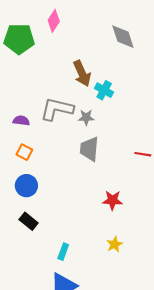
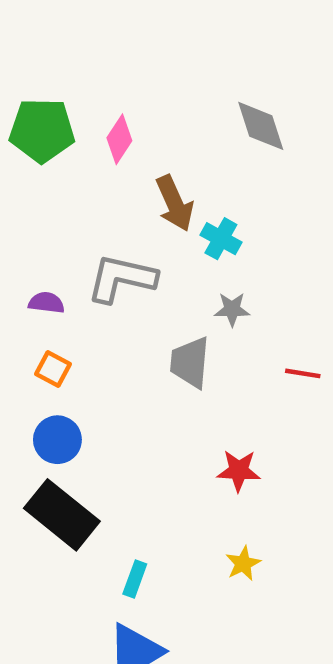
pink diamond: (54, 21) -> (119, 139), moved
gray star: (86, 117) -> (232, 309), moved
black rectangle: (29, 221) -> (62, 515), size x1.8

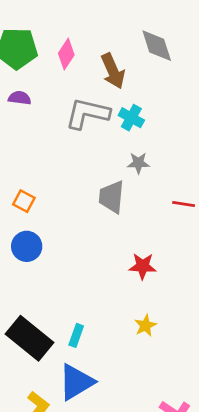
brown arrow: (175, 203) -> (113, 71), moved
gray L-shape: (122, 278) -> (87, 113), moved
purple semicircle: (46, 303) -> (20, 98), moved
black rectangle: (62, 515) -> (30, 338), moved

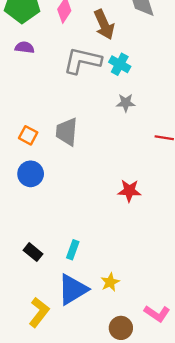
gray trapezoid: (112, 197) -> (67, 132), moved
yellow star: (145, 326) -> (110, 282), moved
black rectangle: (30, 338) -> (33, 252), size x0.5

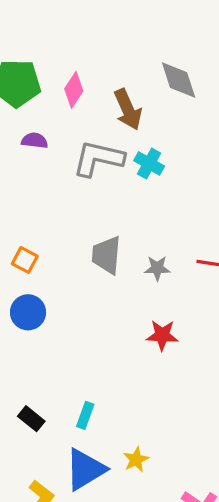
purple semicircle: (25, 47) -> (35, 141), moved
gray star: (126, 103) -> (157, 268), moved
gray trapezoid: (67, 132) -> (107, 255), moved

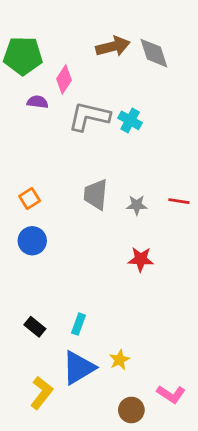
pink diamond: (74, 90) -> (64, 79), moved
brown arrow: (128, 109) -> (113, 46), moved, turned -80
orange square: (25, 260) -> (30, 198), turned 30

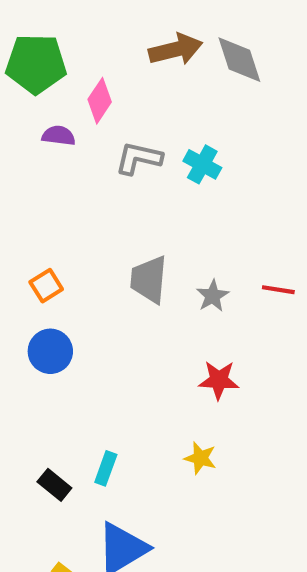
gray L-shape: (89, 116) -> (139, 158), size x0.7
gray star: (137, 205) -> (213, 296), turned -30
cyan rectangle: (79, 324) -> (106, 468), moved
yellow star: (119, 360) -> (200, 458), moved, turned -30

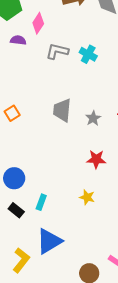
blue circle: (50, 351) -> (14, 178), moved

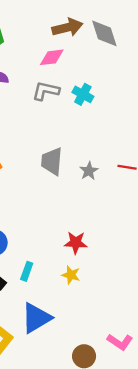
pink diamond: (38, 23) -> (52, 57), moved, turned 50
red star: (96, 159) -> (76, 243), moved
yellow star: (87, 197) -> (71, 275), moved

